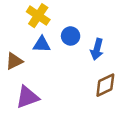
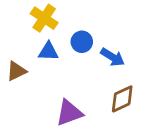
blue arrow: (97, 49) -> (112, 57), turned -72
purple triangle: (27, 97) -> (69, 113), moved

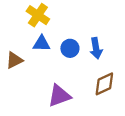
blue circle: (82, 42) -> (70, 48), moved
blue arrow: (112, 57) -> (96, 48), turned 48

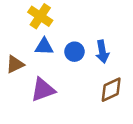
purple triangle: (59, 96) -> (43, 90), moved

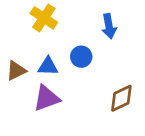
blue triangle: (44, 47) -> (48, 66), moved
blue arrow: (102, 52) -> (109, 26), moved

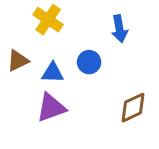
brown triangle: (16, 71) -> (18, 61), moved

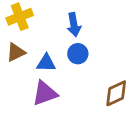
yellow cross: (48, 20) -> (20, 17), moved, turned 35
blue arrow: (119, 29) -> (74, 25), moved

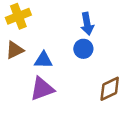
blue arrow: (74, 25) -> (87, 24), moved
blue circle: (78, 54) -> (83, 49), moved

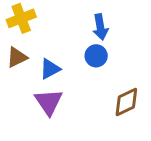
blue triangle: (43, 60) -> (50, 69), turned -30
purple triangle: (42, 89) -> (49, 102), turned -44

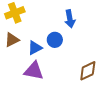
blue circle: (96, 56) -> (55, 40), moved
purple triangle: (49, 102) -> (34, 71), turned -45

